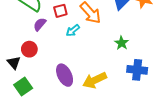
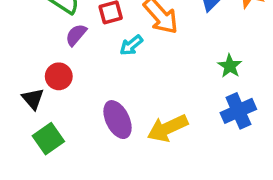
green star: (122, 43) -> (230, 66), moved
blue cross: (137, 70) -> (238, 111), turned -30

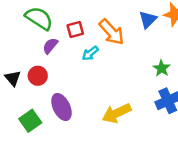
black triangle: (33, 99) -> (13, 78), moved
purple ellipse: (117, 120) -> (61, 107), moved

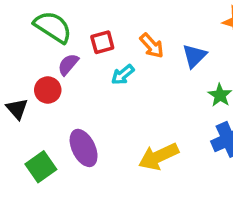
blue triangle: (148, 19) -> (194, 56), moved
orange arrow: (112, 32) -> (152, 46), size x0.7
red circle: (38, 76) -> (48, 90), moved

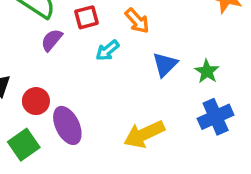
blue triangle: (194, 56) -> (165, 64), moved
red circle: (48, 90) -> (36, 101), moved

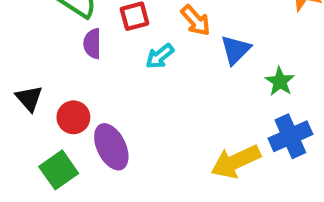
purple semicircle: (52, 40) -> (92, 44), turned -40
blue triangle: (165, 64) -> (236, 50), moved
yellow arrow: (144, 134) -> (236, 162), moved

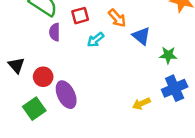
blue triangle: (236, 50) -> (141, 36), turned -36
green star: (280, 81) -> (168, 55), turned -30
yellow arrow: (236, 162) -> (141, 104), size x0.6

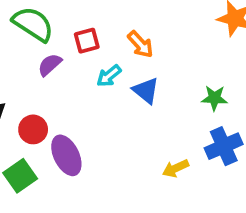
purple semicircle: (55, 32) -> (50, 65), turned 48
blue triangle: (141, 36) -> (146, 91), moved

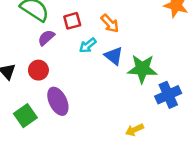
green star: (214, 98) -> (142, 69), moved, size x1.6
red circle: (33, 129) -> (38, 70), moved
yellow arrow: (176, 168) -> (134, 130), moved

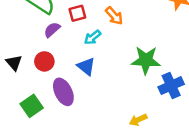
blue triangle: (114, 56) -> (86, 67), moved

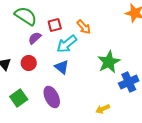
cyan arrow: (93, 37) -> (67, 44), size x1.5
green star: (146, 60) -> (109, 62), turned -30
purple ellipse: (63, 92) -> (52, 97), moved

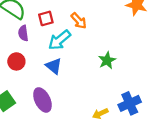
purple semicircle: (35, 38) -> (23, 33), turned -56
green star: (109, 62) -> (107, 60), size x0.7
blue cross: (129, 82) -> (130, 103), moved

